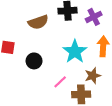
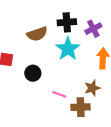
cyan star: (75, 52) -> (68, 49), moved
pink line: (60, 82) -> (59, 94), turned 64

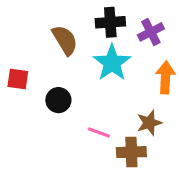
brown semicircle: (37, 34) -> (65, 40), turned -102

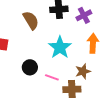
cyan star: (112, 63) -> (60, 47), moved
black circle: (58, 100) -> (30, 67), moved

